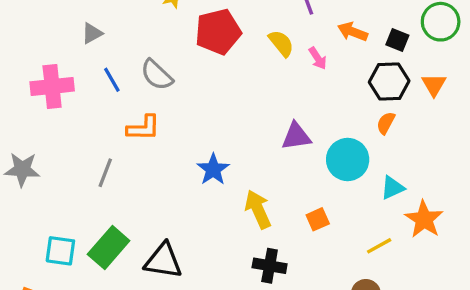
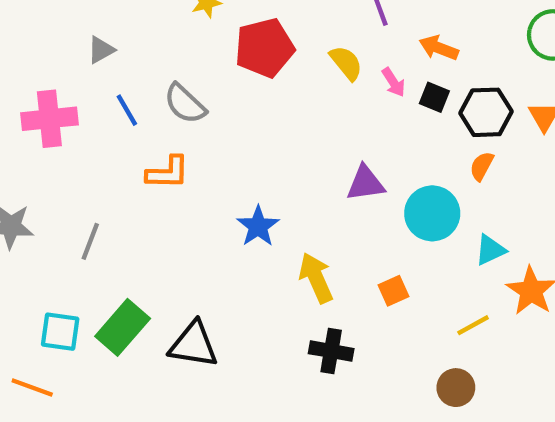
black square: (397, 40) -> (434, 97), moved
gray line: (105, 173) -> (90, 241), moved

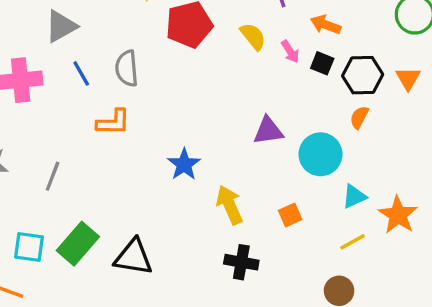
gray triangle: (101, 50) -> (61, 26), size x1.5
gray semicircle: (185, 104) -> (127, 68), turned 42
cyan triangle: (490, 250) -> (354, 196), moved

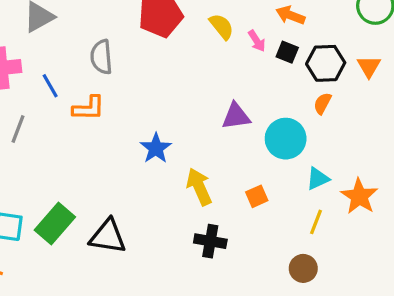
blue line: (81, 73) -> (50, 86), moved
gray line: (53, 176) -> (18, 129), moved
yellow line: (353, 242) -> (316, 222), turned -40

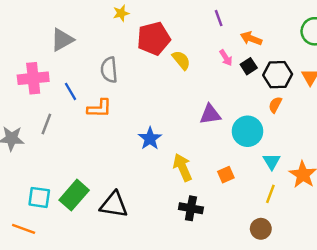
yellow semicircle: (222, 26) -> (181, 60), moved
black square: (287, 52) -> (249, 66), turned 35
cyan triangle: (318, 179) -> (272, 161), turned -36

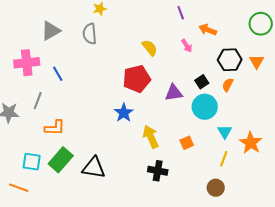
red pentagon: (154, 38) -> (137, 79), moved
black square: (249, 66) -> (202, 82), moved
gray semicircle: (109, 70) -> (90, 34), moved
orange L-shape: (99, 108) -> (55, 128), moved

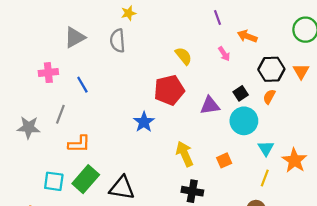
pink cross: (27, 63) -> (48, 73), size x0.7
blue star: (124, 113) -> (144, 122), moved

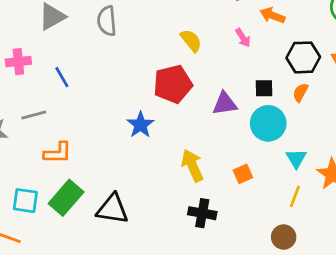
black square: (241, 93) -> (264, 88), turned 32
gray line: (60, 114) -> (34, 115), turned 54

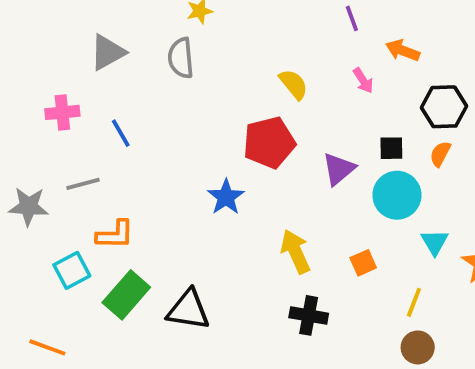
purple triangle: (225, 104) -> (339, 169), turned -32
yellow line: (295, 196) -> (414, 302), moved
cyan square: (25, 201) -> (72, 270), moved, turned -36

